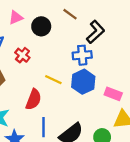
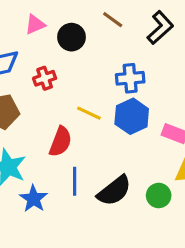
black L-shape: (95, 32) -> (160, 28), moved
red cross: (22, 55) -> (45, 78), turned 32

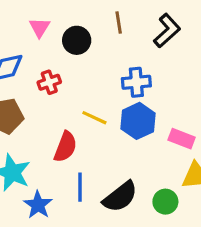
brown line: (113, 20) -> (119, 23), turned 45
pink triangle: (35, 24) -> (40, 27), turned -35

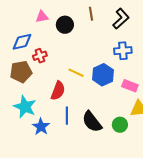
pink triangle: (40, 27) -> (42, 17), turned 48
red cross: (49, 82) -> (40, 56), moved
blue cross: (136, 82) -> (123, 51), moved
black semicircle: (120, 197) -> (92, 122), turned 90

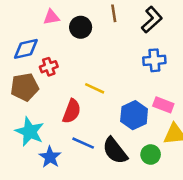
blue hexagon: (103, 75) -> (134, 115), moved
blue line: (67, 116) -> (83, 143), turned -66

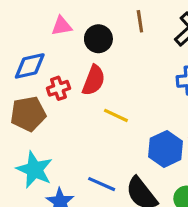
red semicircle: (72, 111) -> (94, 80), moved

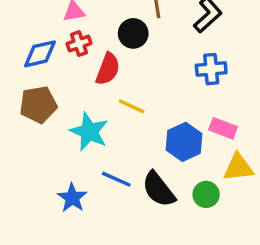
black circle: (98, 39) -> (133, 33), moved
red cross: (58, 88) -> (79, 44), moved
cyan star: (35, 170) -> (89, 132), moved

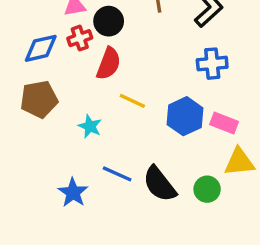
black circle: (133, 33) -> (109, 21), moved
cyan star: (89, 132) -> (90, 126), size x0.6
blue hexagon: (184, 142) -> (185, 116), moved

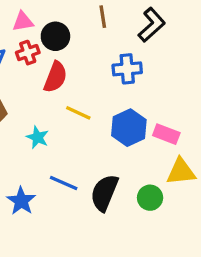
blue cross: (212, 64) -> (127, 69), moved
black semicircle: (160, 184) -> (104, 193), turned 60

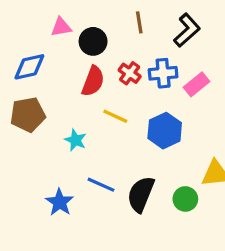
red cross: (28, 53) -> (130, 73), moved, turned -35
pink rectangle: (166, 134) -> (196, 84), moved, turned -60

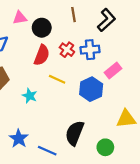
pink rectangle: (196, 84) -> (113, 70), moved
blue line: (101, 185) -> (47, 151), moved
green circle: (185, 199) -> (105, 147), moved

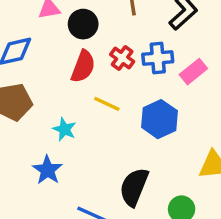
pink rectangle: (113, 70) -> (193, 72), moved
blue star: (19, 139) -> (47, 170), moved

